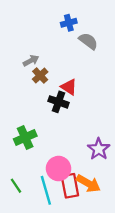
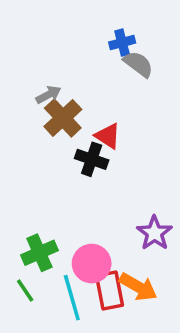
blue cross: (69, 23) -> (122, 43), moved
brown cross: (40, 76) -> (63, 118), size x1.5
green cross: (25, 137) -> (39, 253), moved

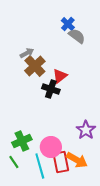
blue cross: (122, 43) -> (68, 24), turned -32
red triangle: (108, 136) -> (60, 76), turned 49

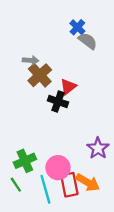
gray arrow: (27, 53) -> (31, 60), turned 32

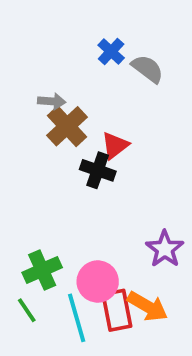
blue cross: (77, 27) -> (111, 51), moved

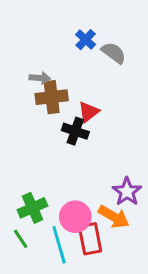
brown cross: (67, 126) -> (52, 97), turned 36
orange arrow: (148, 306) -> (114, 217), moved

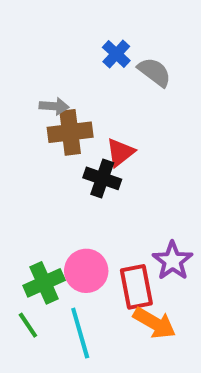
pink circle: (75, 217) -> (86, 271), moved
orange arrow: (114, 217) -> (154, 323), moved
red rectangle: (90, 239) -> (136, 287), moved

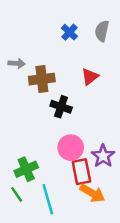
gray semicircle: (154, 72) -> (102, 31), moved, turned -115
gray arrow: (54, 106) -> (17, 63), moved
red triangle: (120, 152) -> (90, 77), moved
pink circle: (86, 271) -> (71, 148), moved

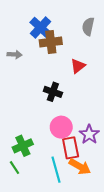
blue cross: (69, 32) -> (40, 28), moved, size x1.5
brown cross: (42, 79) -> (51, 42), moved
cyan line: (48, 199) -> (56, 170), moved

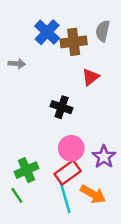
brown cross: (51, 42) -> (74, 42), moved
red rectangle: (71, 148) -> (68, 172), moved, turned 65

